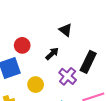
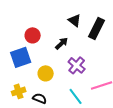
black rectangle: (88, 62) -> (97, 28), moved

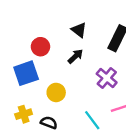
black triangle: (75, 20) -> (79, 30), moved
purple cross: (77, 65) -> (107, 78), moved

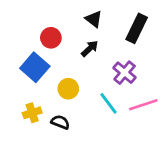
blue square: (26, 73) -> (35, 67), turned -30
cyan line: (92, 120) -> (108, 103), moved

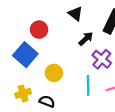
black arrow: (90, 49) -> (86, 39), moved
cyan line: (108, 103) -> (88, 85), turned 36

